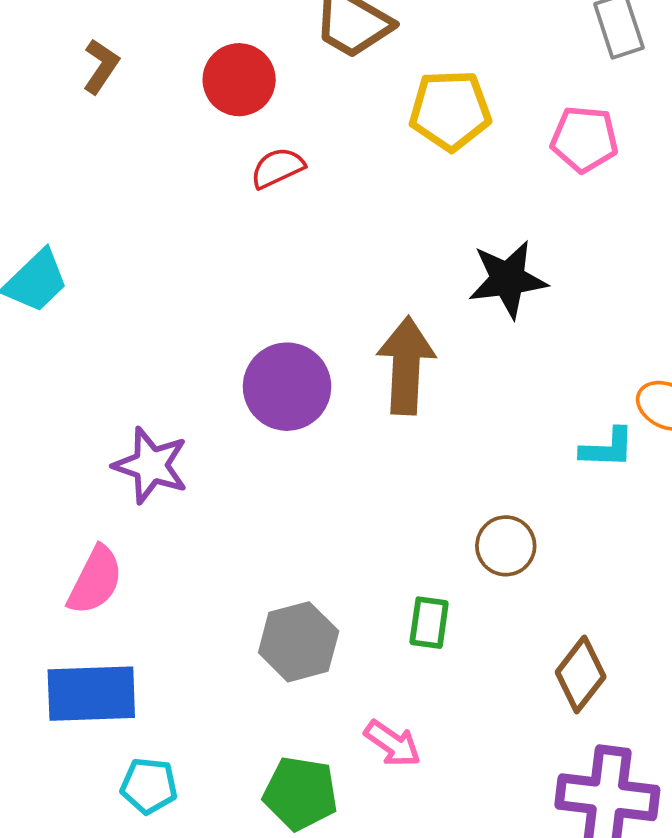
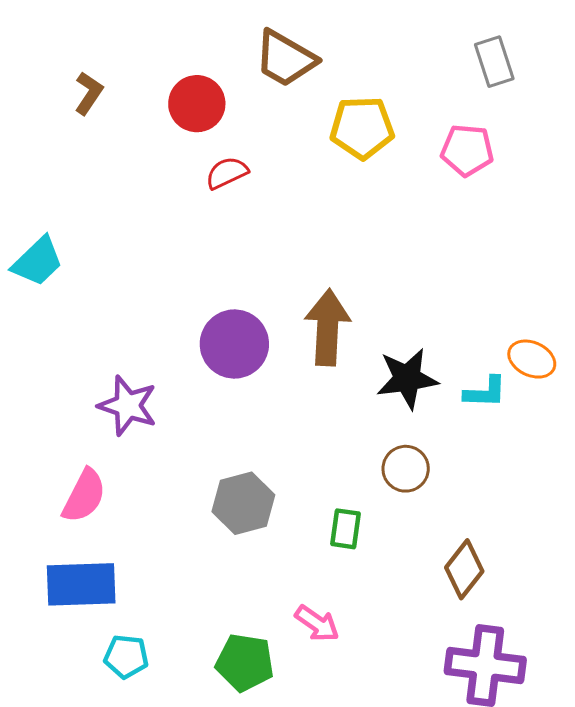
black star: (508, 279) -> (407, 379), moved
gray hexagon: (299, 642) -> (243, 503), moved

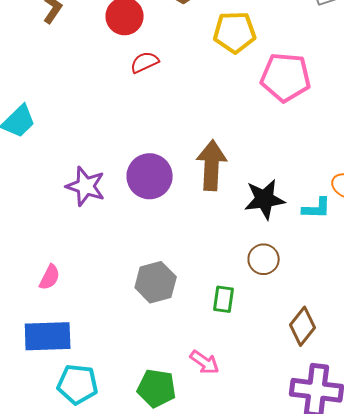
pink pentagon: (467, 150) -> (286, 77), moved, size x1.4
purple star: (128, 406) -> (86, 186), moved
pink semicircle: (84, 496) -> (50, 277), size x0.7
cyan pentagon: (126, 656) -> (78, 384), size x1.4

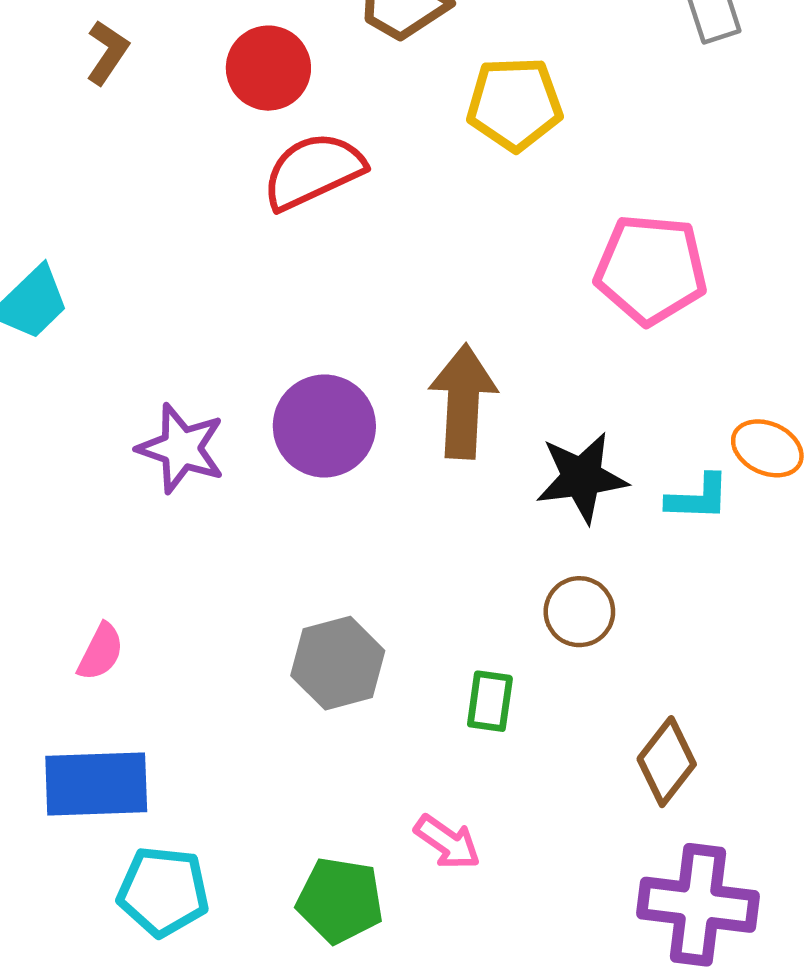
red semicircle: (145, 62) -> (313, 171), size x1.6
pink pentagon: (286, 77) -> (651, 269), moved

